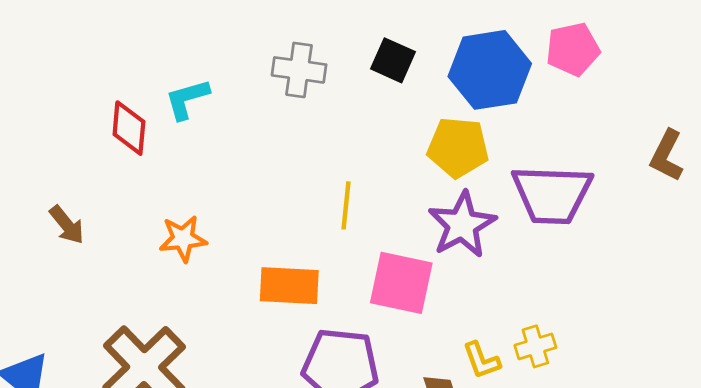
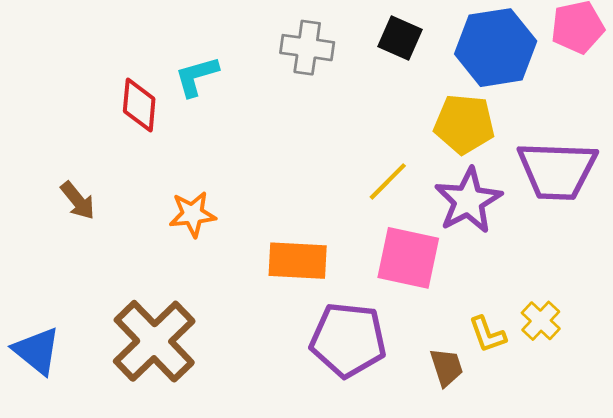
yellow line: (346, 205) -> (388, 181), moved, turned 39
yellow cross: (535, 346) -> (541, 321), turned -30

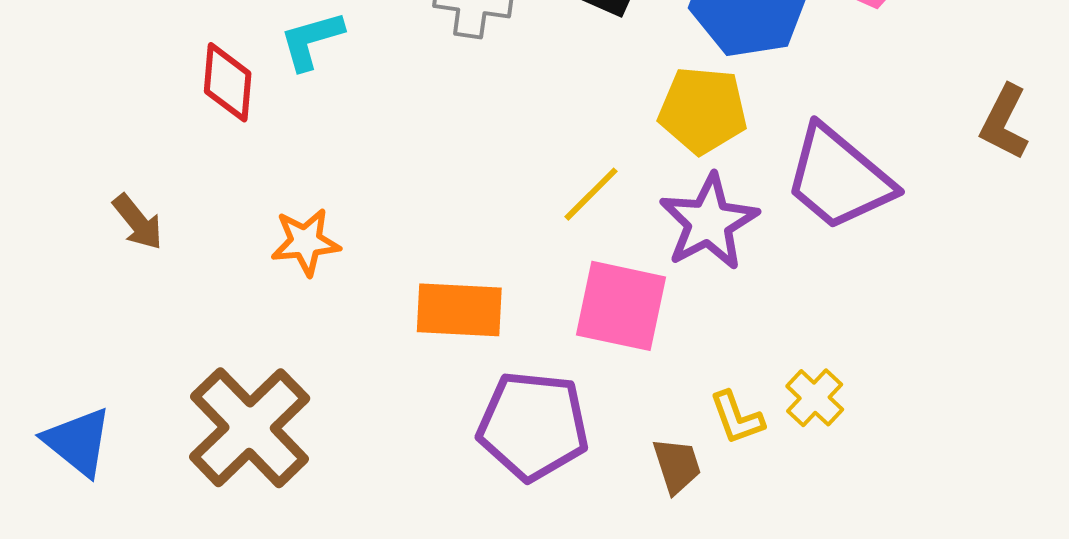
purple trapezoid: (557, 170) -> (839, 178), turned 38

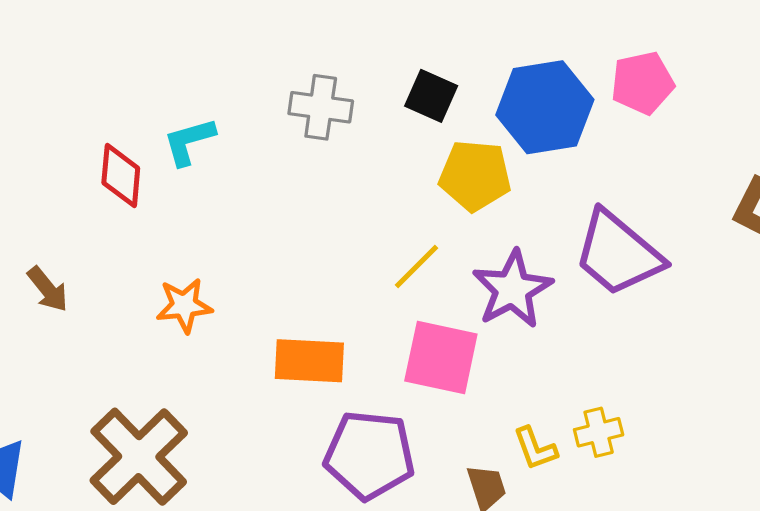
yellow pentagon: (703, 110) -> (475, 176), moved
yellow cross: (815, 398) -> (599, 432), turned 33

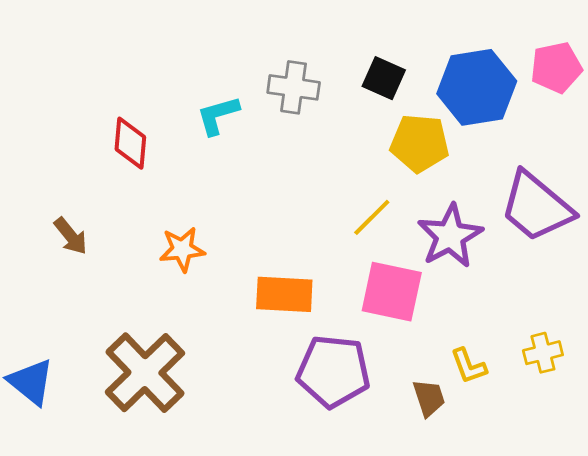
cyan L-shape: (189, 141) -> (218, 115), moved
yellow cross: (599, 432) -> (543, 353), moved

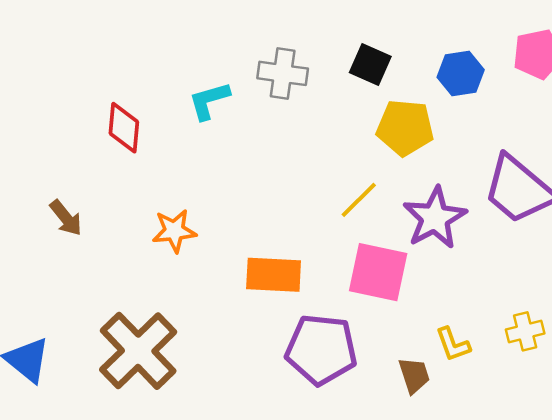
blue hexagon: (477, 87) -> (461, 73), size x0.6

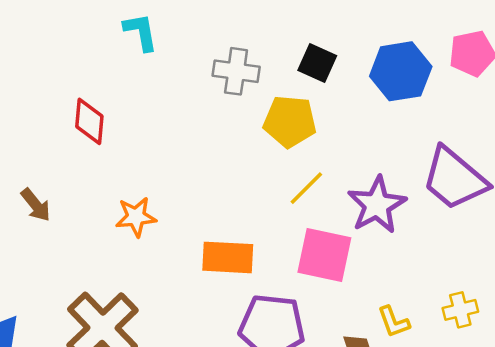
blue hexagon: (461, 73) -> (401, 71), size x1.4
cyan L-shape: (209, 101) -> (141, 32), moved, turned 96
yellow pentagon: (405, 128) -> (290, 121), moved

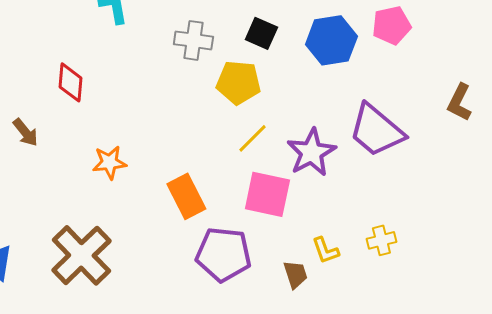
brown arrow: (36, 205) -> (25, 132), moved
orange rectangle: (228, 257) -> (186, 196), turned 60

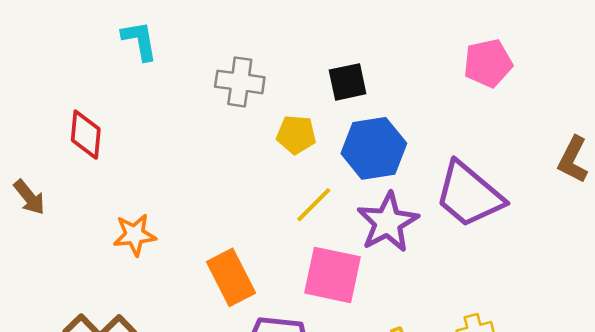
black square: (261, 33) -> (348, 82), moved, turned -36
blue hexagon: (331, 40) -> (374, 148), moved
yellow pentagon: (238, 82) -> (296, 135), size x0.7

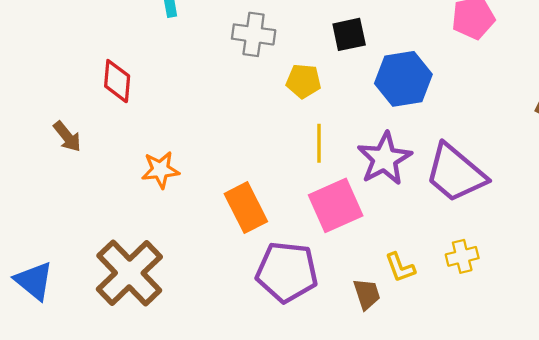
blue hexagon: (374, 148) -> (403, 79), moved
purple trapezoid: (469, 195) -> (456, 173), moved
yellow line: (314, 205) -> (319, 143), turned -45
pink square: (333, 275) -> (336, 205), turned -36

